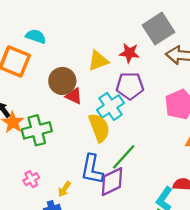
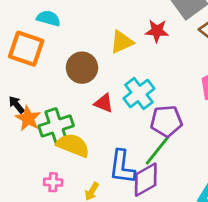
purple pentagon: (130, 86) -> (166, 121), moved
red triangle: (74, 96) -> (104, 103), moved
yellow semicircle: (99, 128) -> (73, 145), moved, turned -44
pink cross: (31, 179) -> (53, 182), turned 35

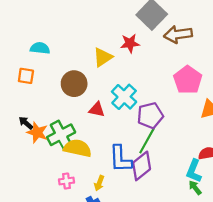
orange square: (26, 49) -> (26, 76), size x0.6

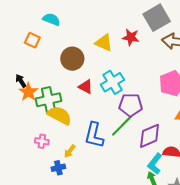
yellow triangle: (103, 57) -> (104, 43), turned 42
purple diamond: (142, 166) -> (150, 136), moved

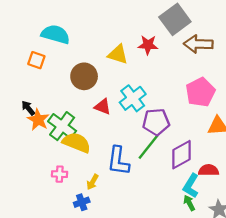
cyan semicircle: (51, 19) -> (55, 34), size x1.4
green cross: (49, 100) -> (62, 126), turned -35

